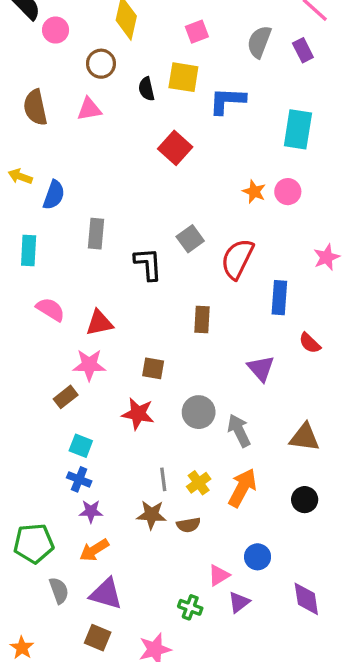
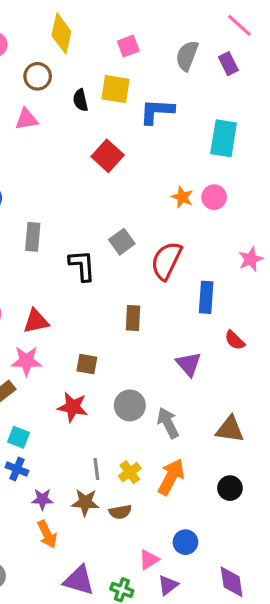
purple star: (91, 511) -> (42, 499), moved
orange arrow: (94, 550) -> (47, 534), moved, turned -84
purple triangle: (106, 594) -> (79, 580), moved

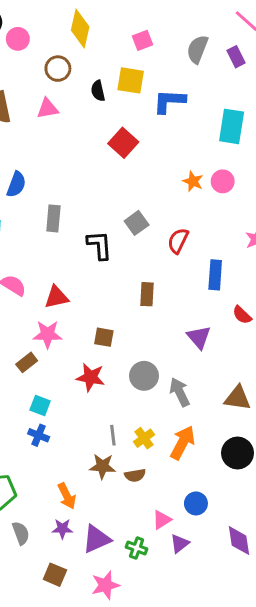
red semicircle: (166, 261) -> (178, 241), size x0.7
black circle: (230, 488) -> (237, 453), size x1.4
purple star: (42, 499) -> (62, 529), moved
purple triangle: (79, 580) -> (96, 539), turned -40

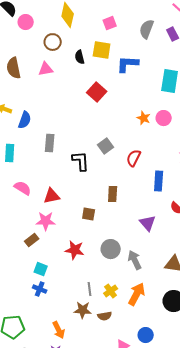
brown square: (104, 337) -> (89, 214), moved

